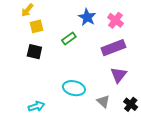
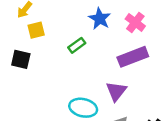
black square: (34, 52) -> (21, 59), moved
purple triangle: (119, 75) -> (116, 91), moved

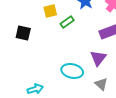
yellow square: (36, 30) -> (50, 11), moved

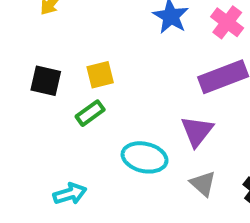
yellow square: (50, 11) -> (100, 75), moved
green rectangle: (67, 22) -> (90, 113), moved

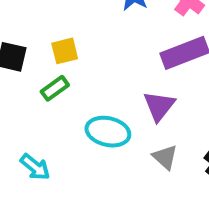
cyan arrow: (70, 194) -> (35, 167), turned 56

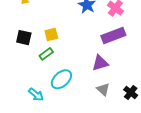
purple triangle: (159, 106) -> (100, 63), turned 36
cyan ellipse: (108, 132) -> (61, 79), moved, turned -55

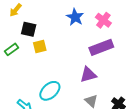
black square: (24, 38) -> (29, 29), moved
green rectangle: (46, 54) -> (12, 49), moved

